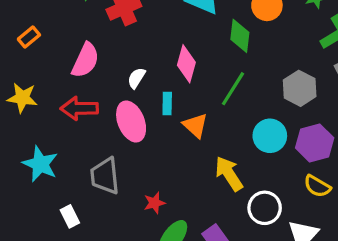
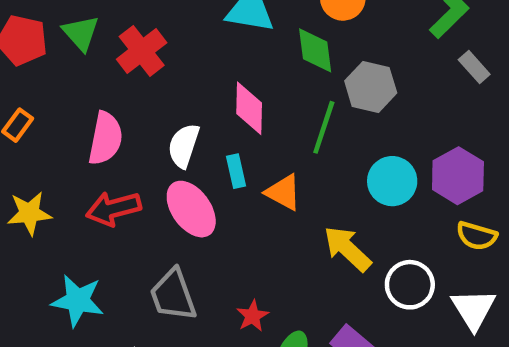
white semicircle: (136, 78) -> (184, 146), size x1.4
gray hexagon: (300, 88) -> (371, 87), moved

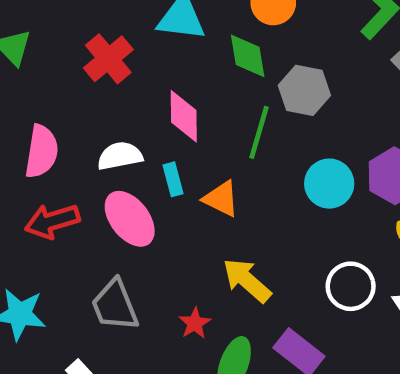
red cross: (142, 51) -> (108, 59), moved
white semicircle: (184, 146) -> (120, 156), turned 63
yellow arrow: (347, 249) -> (247, 280), moved

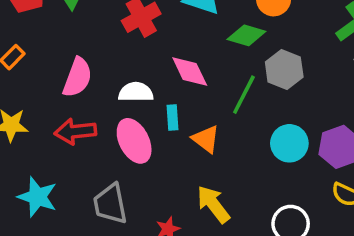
green diamond: (248, 56) -> (246, 35), turned -75
pink diamond: (184, 116) -> (190, 71), turned -36

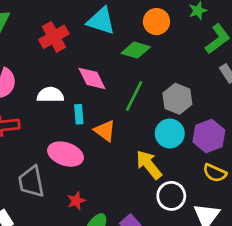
gray hexagon: (284, 70) -> (177, 99), moved
pink ellipse: (134, 141) -> (66, 154), moved, turned -44
yellow arrow: (213, 204) -> (149, 165), moved

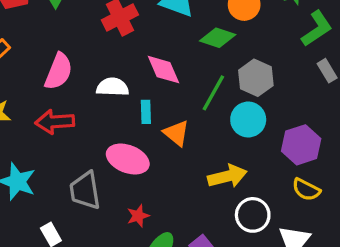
gray hexagon: (177, 99) -> (256, 78), moved
cyan circle: (170, 133) -> (248, 120), moved
yellow arrow: (149, 165) -> (227, 176), turned 112

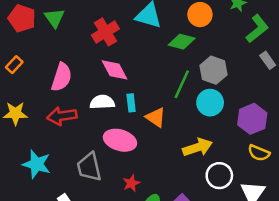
pink diamond: (163, 70) -> (114, 70), moved
white semicircle: (113, 87) -> (102, 102), moved

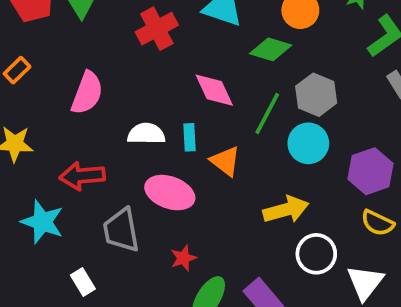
pink diamond: (114, 70) -> (214, 90), moved
red arrow: (62, 116) -> (82, 176), moved

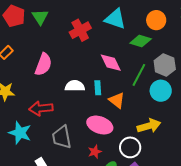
pink ellipse: (170, 193) -> (100, 125), moved
white circle: (316, 254) -> (130, 147), moved

